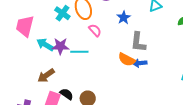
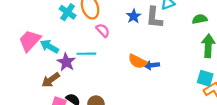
pink trapezoid: (25, 26) -> (30, 41), moved, turned 30
gray L-shape: (138, 42) -> (154, 18), moved
purple star: (60, 46) -> (66, 62), moved, turned 30

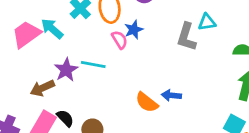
blue star: (134, 16) -> (134, 30), moved
cyan arrow: (49, 46) -> (52, 29), moved
orange semicircle: (138, 61) -> (147, 102), moved

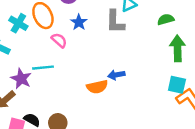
blue star: (134, 30) -> (79, 22), moved
orange semicircle: (147, 102) -> (97, 87), turned -35

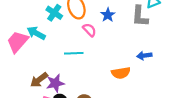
blue arrow: (116, 75) -> (144, 55), moved
purple star: (21, 79) -> (55, 83), moved, turned 30

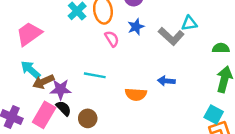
gray L-shape: (140, 16) -> (171, 36), turned -65
cyan arrow: (36, 33) -> (31, 70), moved
cyan line: (74, 53) -> (95, 75), moved

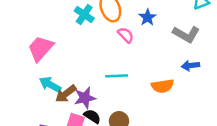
gray L-shape: (171, 36) -> (186, 34), moved

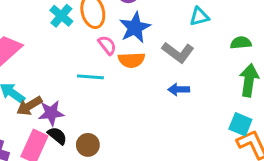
blue star: (147, 17) -> (135, 28), size x1.5
cyan line: (117, 76) -> (90, 77), moved
orange semicircle: (163, 86) -> (131, 60), moved

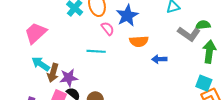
gray L-shape: (178, 52) -> (189, 34), moved
orange semicircle: (131, 60) -> (139, 41), moved
brown arrow: (29, 106) -> (53, 73), turned -42

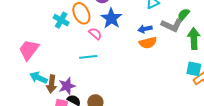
green semicircle: (203, 25) -> (184, 15), turned -32
orange semicircle: (139, 41) -> (148, 43), moved
blue arrow: (159, 59) -> (145, 29), moved

